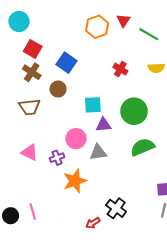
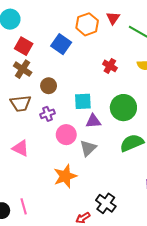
blue square: (66, 63) -> (61, 44), moved
gray triangle: (98, 152) -> (88, 148), turned -36
purple cross: (57, 158) -> (48, 114), moved

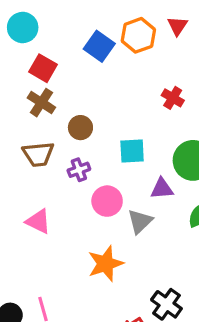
blue square: (61, 44) -> (99, 46), moved
purple triangle: (93, 121) -> (162, 189), moved

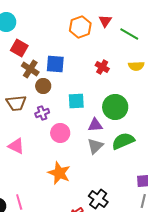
blue square: (99, 46) -> (55, 64), moved, turned -30
brown cross: (41, 103) -> (30, 69), moved
gray triangle: (140, 221) -> (95, 146), moved
orange star: (106, 264) -> (59, 173), turned -30

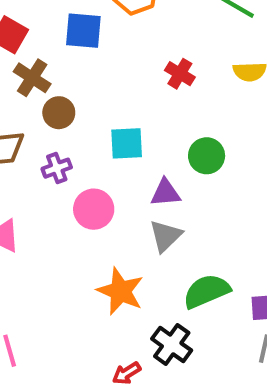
blue square: (55, 64) -> (83, 31), moved
green circle: (115, 107) -> (207, 156), size x0.7
green semicircle: (123, 141) -> (207, 291), moved
orange star: (59, 173) -> (120, 291), moved

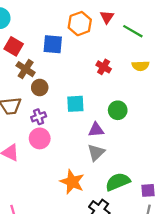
pink circle: (94, 209) -> (40, 138), moved

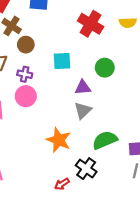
red cross: (104, 67) -> (91, 24), size x1.6
purple cross: (39, 117) -> (25, 74), turned 32

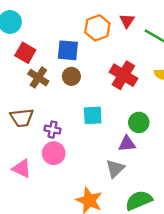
brown circle: (26, 45) -> (71, 76), moved
purple triangle: (83, 87) -> (127, 144), moved

